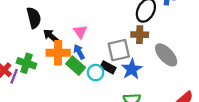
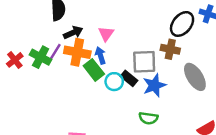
black arrow: (51, 36) -> (73, 33), turned 105
purple line: (14, 76) -> (55, 52), moved

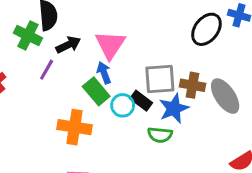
pink triangle: (106, 34) -> (110, 45), size x1.5
brown cross: (170, 49) -> (192, 85), moved
orange cross: (77, 52) -> (74, 127), moved
green cross: (41, 57) -> (28, 36), moved
green semicircle: (148, 118) -> (160, 135), moved

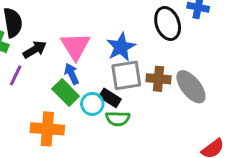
black ellipse: (206, 29) -> (168, 23), turned -52
blue star: (174, 108) -> (121, 47), moved
green semicircle: (160, 135) -> (118, 119), moved

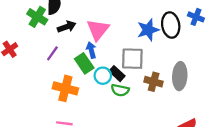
blue star: (121, 47) -> (148, 30), moved
purple line: (16, 75) -> (52, 53), moved
brown cross: (158, 79) -> (154, 82), moved
gray ellipse: (191, 87) -> (180, 76), turned 32

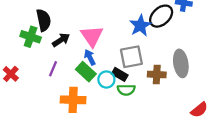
black ellipse: (171, 25) -> (161, 16), turned 70

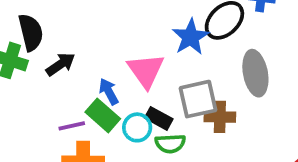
pink triangle: (92, 36) -> (146, 71), moved
gray square: (131, 57) -> (198, 99), moved
gray ellipse: (181, 63) -> (255, 73), moved
purple line: (53, 69) -> (72, 126), moved, turned 56

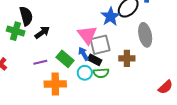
blue arrow: (109, 92) -> (83, 54), moved
gray square: (198, 99) -> (100, 45), moved
purple line: (72, 126) -> (40, 62), moved
cyan circle: (137, 127) -> (85, 73), moved

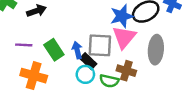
pink triangle: (87, 35) -> (124, 37), moved
cyan circle: (85, 73) -> (85, 74), moved
green semicircle: (101, 73) -> (109, 81), moved

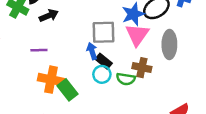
gray square: (100, 45) -> (104, 32), moved
green rectangle: (54, 50) -> (67, 90), moved

